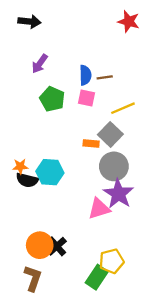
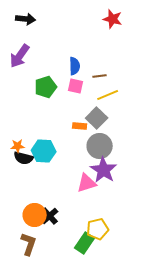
purple arrow: (40, 64) -> (20, 56), moved, size x1.4
brown line: (105, 77) -> (100, 76), moved
green pentagon: (52, 99) -> (46, 87), turned 30

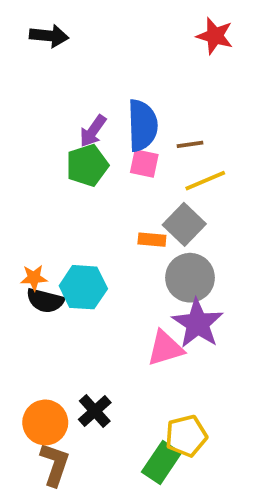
purple arrow: (20, 56) -> (93, 131), moved, size x0.7
blue semicircle: (75, 66) -> (142, 125), size x1.5
orange circle: (35, 215) -> (45, 422), moved

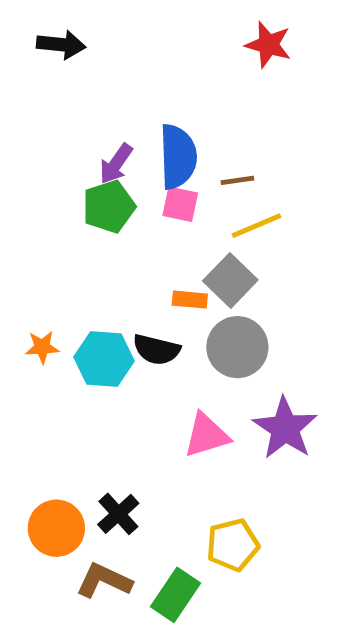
black semicircle: (45, 301) -> (156, 350), moved
purple star: (198, 323) -> (285, 428), moved
green rectangle: (161, 462) -> (175, 595), moved
brown L-shape: (55, 464) -> (104, 581), moved, turned -84

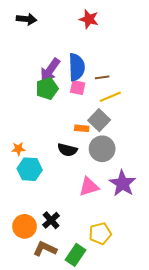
red star: (268, 45) -> (89, 19), moved
purple arrow: (116, 164) -> (50, 70), size x1.4
cyan hexagon: (104, 359) -> (30, 169), moved

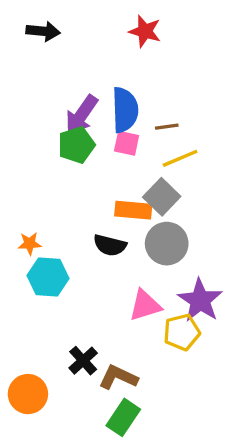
orange rectangle: (82, 128) -> (133, 210), size x1.5
orange circle: (25, 226) -> (28, 394), moved
yellow pentagon: (100, 234) -> (182, 332), moved
brown L-shape: (45, 249) -> (118, 377), moved

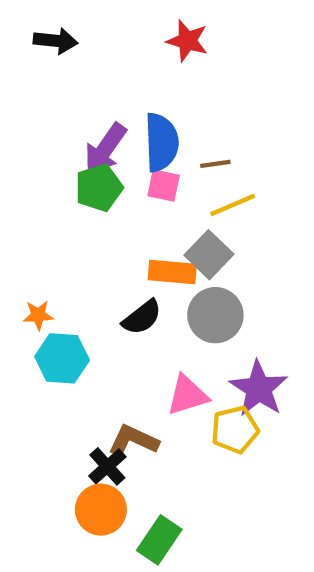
black semicircle: (110, 245) -> (142, 317), turned -52
brown L-shape: (118, 377) -> (133, 440), moved
orange circle: (28, 394) -> (101, 510), moved

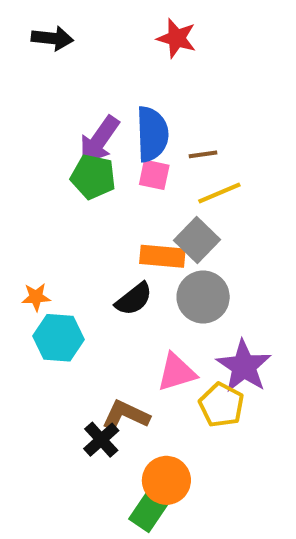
green pentagon: (99, 188) -> (93, 177), turned 30
yellow pentagon: (235, 430) -> (221, 405), turned -30
orange circle: (101, 510) -> (166, 480), moved

